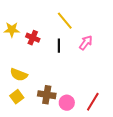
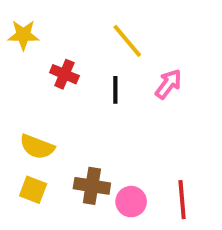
yellow star: (12, 30) -> (23, 35), moved
yellow square: (17, 97) -> (33, 190), turned -32
red line: (93, 102) -> (182, 200), turned -36

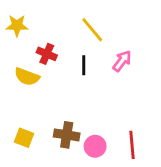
yellow semicircle: (37, 147) -> (27, 77), moved

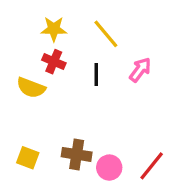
yellow star: (17, 25) -> (54, 29), moved
red line: (132, 145) -> (152, 166), turned 44

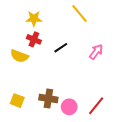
yellow line: (106, 34) -> (80, 13), moved
pink arrow: (140, 70) -> (96, 52), moved
black line: (96, 75) -> (61, 48), turned 56

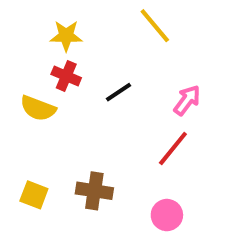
red line: (96, 106) -> (173, 149), moved
pink circle: (69, 107) -> (167, 215), moved

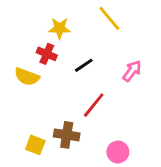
yellow star: (66, 36) -> (60, 28), moved
red line: (173, 149) -> (94, 105), moved
yellow square: (34, 195) -> (35, 145), moved

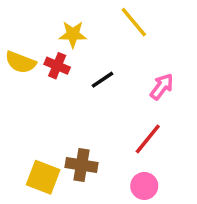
yellow semicircle: (27, 77) -> (21, 62), moved
red line: (94, 105) -> (148, 139), moved
yellow square: (35, 145) -> (43, 177), size x1.4

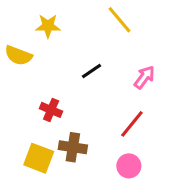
yellow star: (73, 34) -> (48, 26), moved
red cross: (57, 66) -> (51, 110), moved

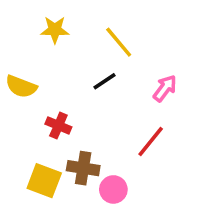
yellow line: (120, 20) -> (119, 42), moved
yellow semicircle: (18, 55) -> (21, 87), moved
pink circle: (129, 166) -> (113, 189), moved

